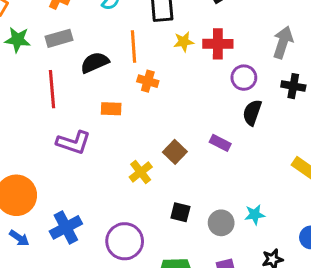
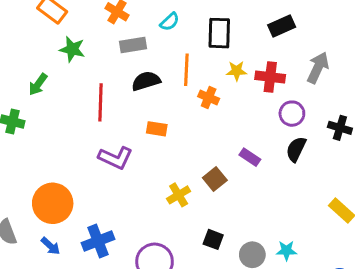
gray rectangle: (59, 38) -> (133, 45), moved
gray arrow: (283, 42) -> (318, 68), moved
orange cross: (148, 81) -> (209, 98), moved
purple rectangle: (220, 143) -> (250, 157), moved

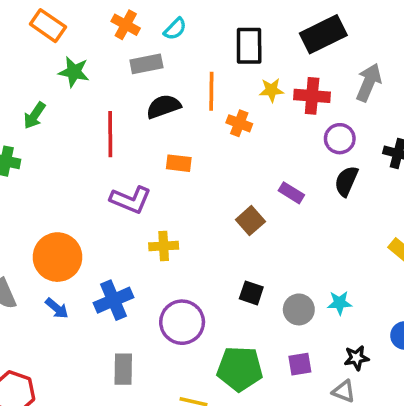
cyan semicircle: (170, 22) -> (175, 29), moved
black rectangle: (282, 26) -> (323, 34), size x1.4
yellow cross: (179, 195) -> (164, 246), moved, turned 30

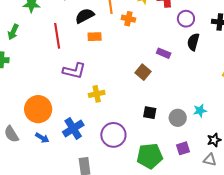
orange rectangle: (179, 163) -> (95, 37), moved

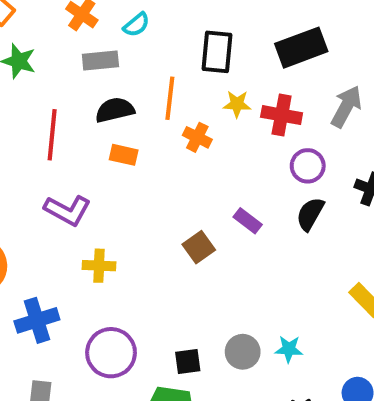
black square: (150, 113) -> (188, 361), moved, turned -32

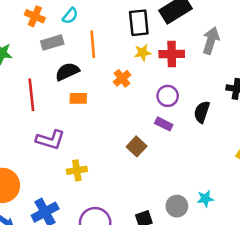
black rectangle: (217, 52) -> (139, 23), moved
orange line: (170, 98) -> (93, 44), moved
orange cross: (197, 137) -> (122, 78), turned 36
purple circle: (308, 166) -> (168, 96), moved

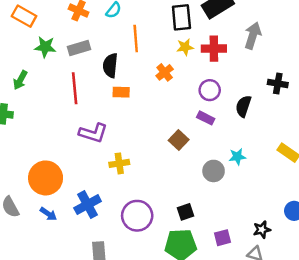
gray rectangle: (52, 43) -> (79, 48), moved
black semicircle: (67, 72) -> (110, 65), turned -60
cyan star: (205, 199) -> (237, 157), moved
gray circle: (177, 206) -> (214, 171), moved

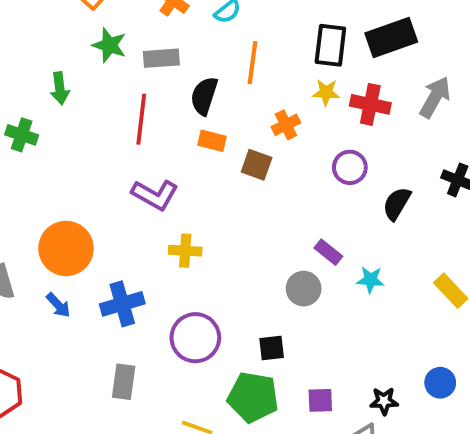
green arrow: (20, 80) -> (60, 88), turned -48
purple rectangle: (206, 118) -> (328, 252), moved
brown square: (179, 140) -> (257, 165), moved, turned -36
gray circle: (214, 171) -> (304, 289), moved

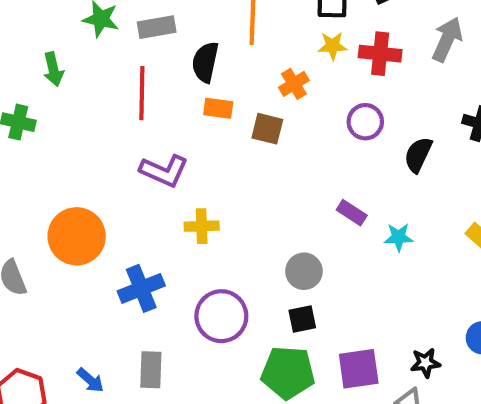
gray circle: (304, 289) -> (304, 271), moved
blue arrow: (58, 305) -> (90, 380), moved
purple square: (320, 400) -> (359, 369), size x1.5

